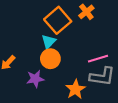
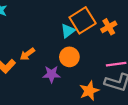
orange cross: (86, 12) -> (109, 27), moved
cyan triangle: (49, 42) -> (68, 31), moved

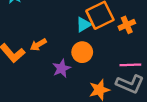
purple star: (51, 74) -> (62, 68), turned -30

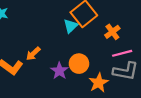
orange cross: (127, 25) -> (112, 32), moved
orange circle: (82, 52) -> (79, 64), moved

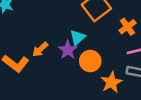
cyan triangle: (71, 26) -> (78, 38), moved
purple star: (59, 71) -> (68, 50), moved

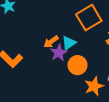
orange arrow: (40, 49) -> (51, 42), moved

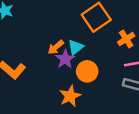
orange star: (94, 86) -> (70, 96), moved

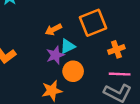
orange arrow: (56, 47) -> (53, 29), moved

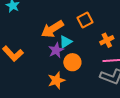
orange square: (93, 23) -> (85, 20), size x0.7
orange arrow: (53, 29) -> (52, 29), size x1.6

